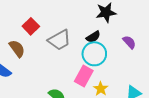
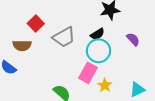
brown semicircle: (17, 49) -> (22, 46), turned 126

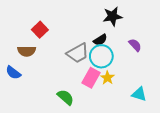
gray trapezoid: (64, 37) -> (78, 53), moved
yellow star: (105, 85) -> (107, 78), moved
cyan triangle: (137, 90) -> (139, 94), turned 42

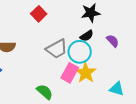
red square: (40, 30) -> (39, 14), moved
black semicircle: (100, 40) -> (87, 36), moved
yellow star: (107, 78) -> (86, 73), size x1.5

